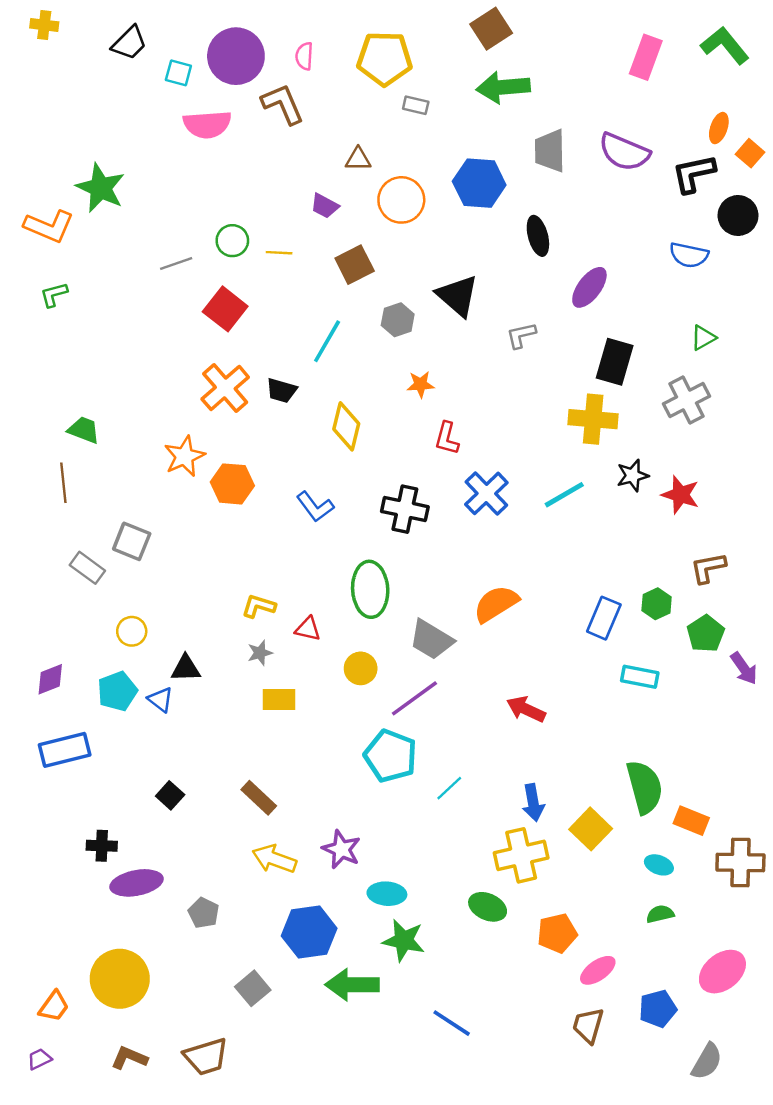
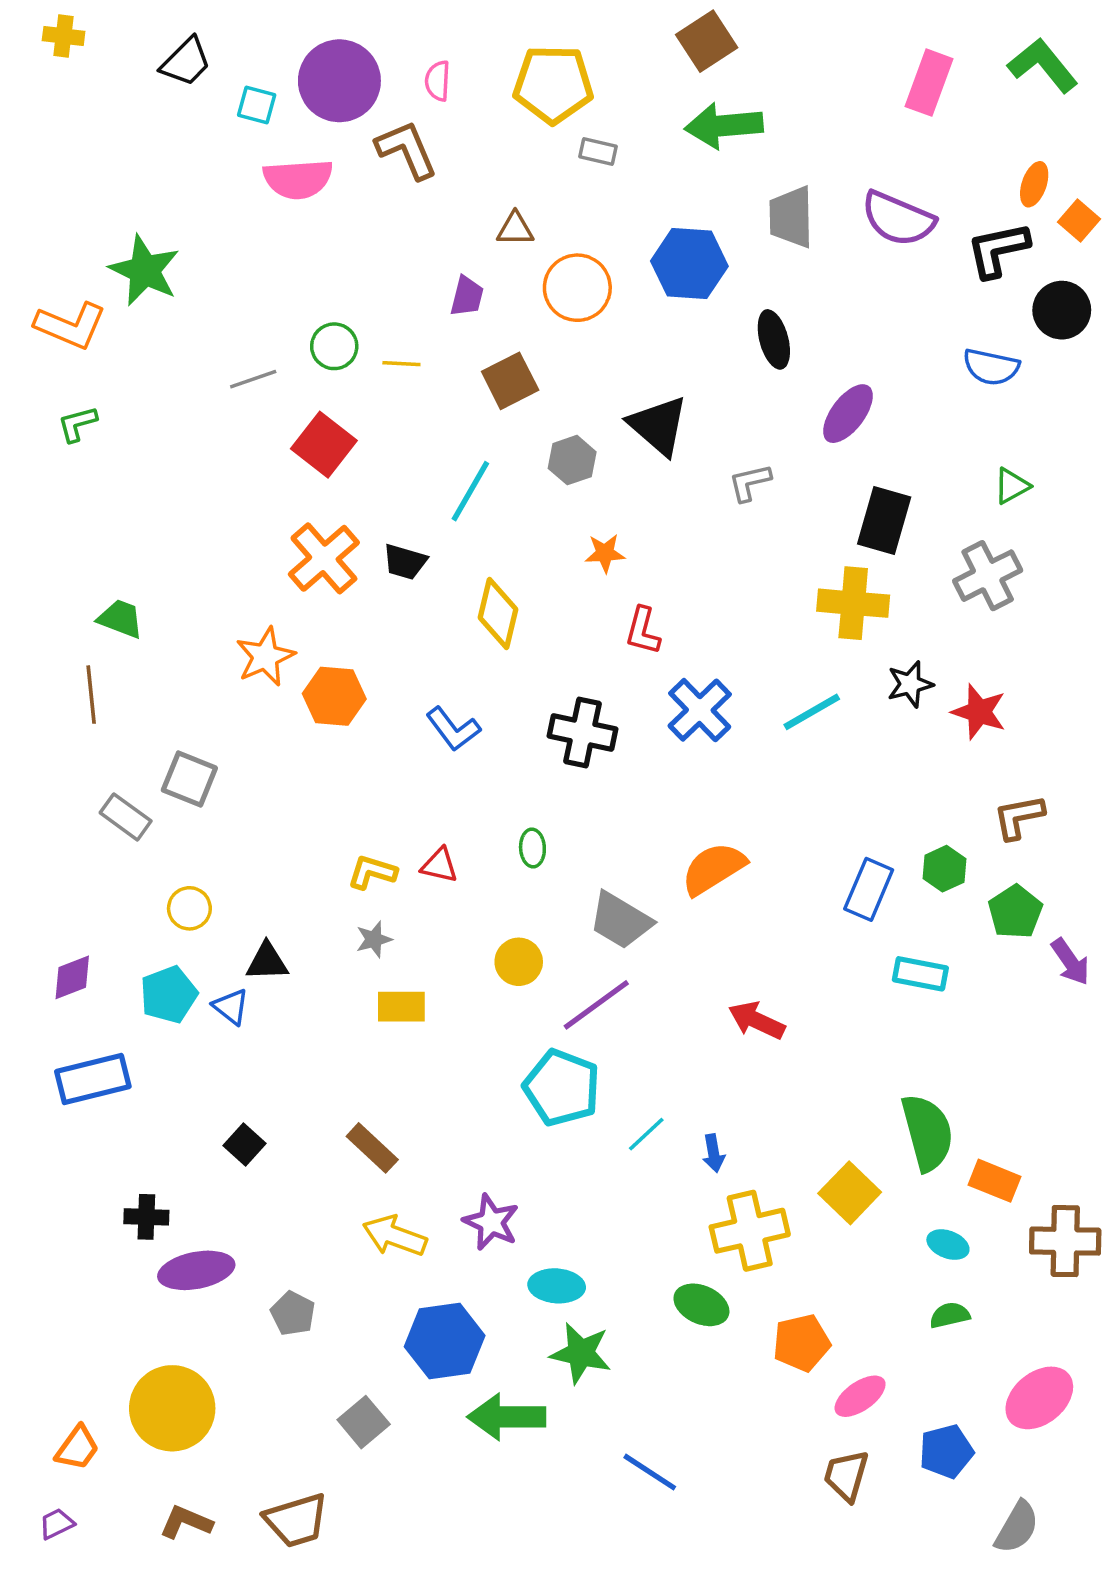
purple trapezoid: (325, 206) -> (467, 296), turned -104
green ellipse: (370, 589) -> (532, 848), size x0.5
red triangle: (308, 629) -> (439, 865), moved
blue arrow: (533, 803) -> (714, 1153), moved, size x0.7

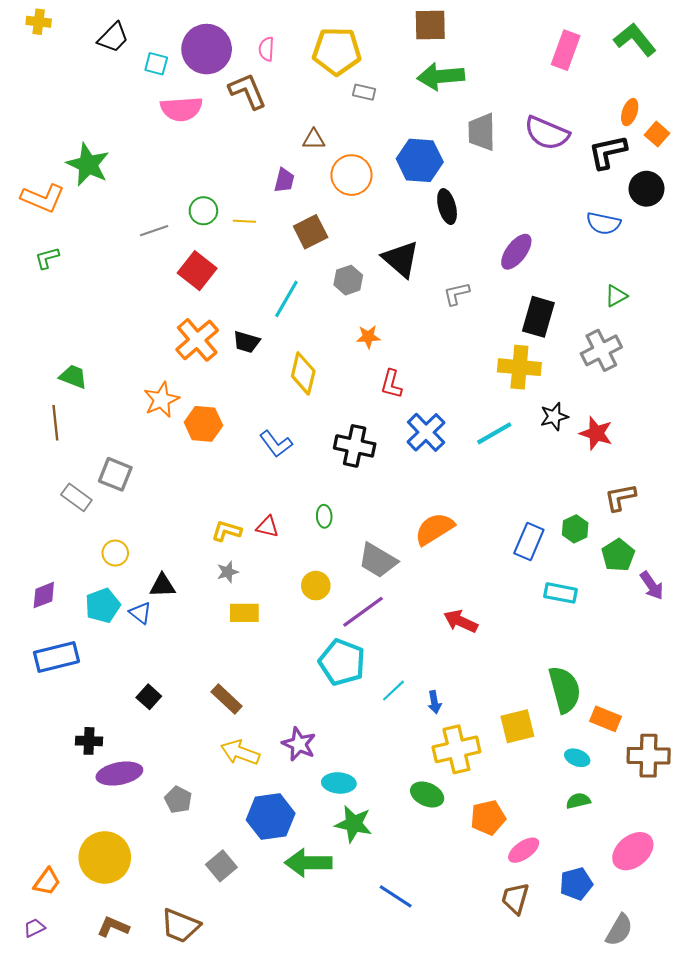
brown square: (707, 41) -> (430, 25), turned 32
black ellipse: (774, 339) -> (447, 207), moved
yellow square: (850, 1193) -> (517, 726), turned 32
brown trapezoid: (296, 1520) -> (180, 926), turned 39

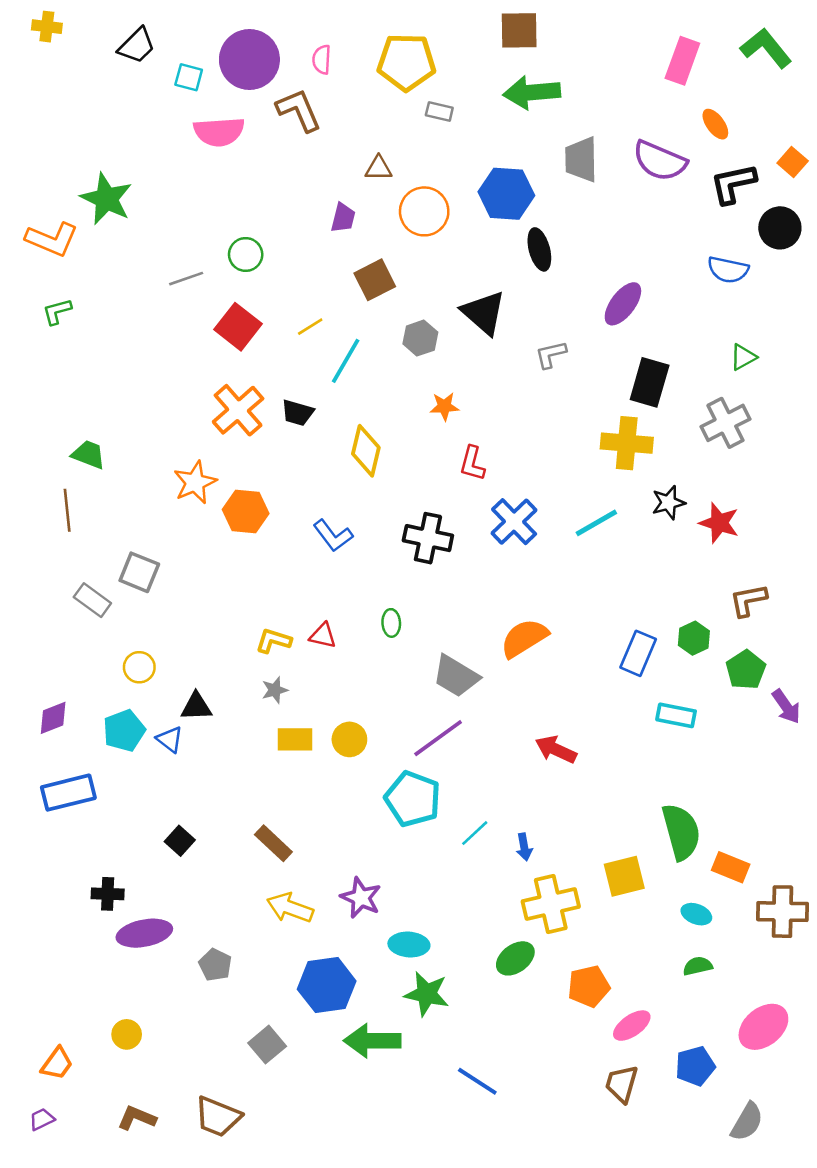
orange ellipse: (630, 112) -> (715, 124), moved, turned -55
yellow line: (244, 221) -> (310, 327), moved, turned -35
yellow circle: (316, 586) -> (349, 739), moved
green ellipse: (427, 794) -> (515, 958), turned -60
yellow circle: (105, 857) -> (127, 1034), size x0.5

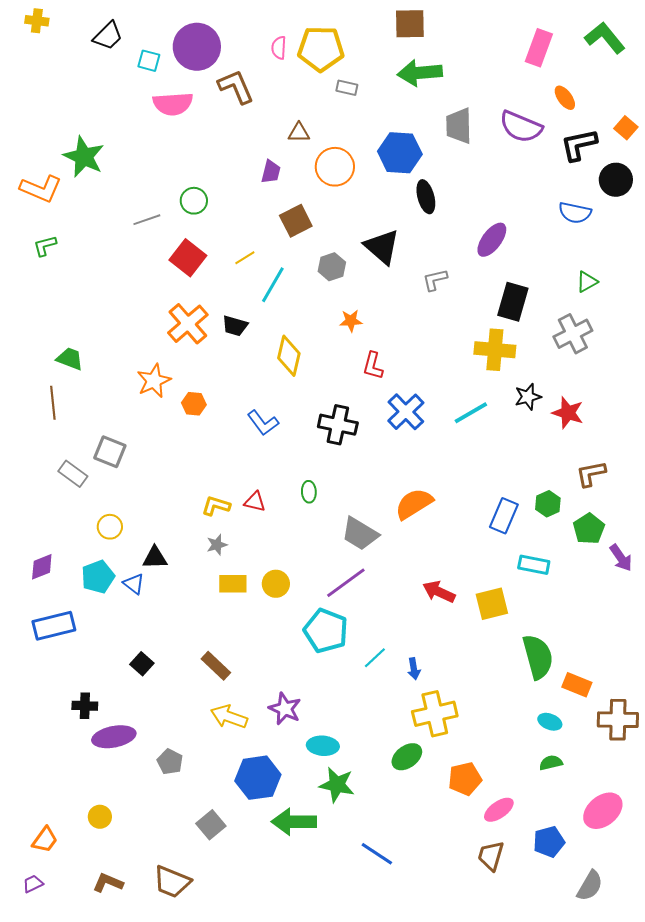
pink semicircle: (322, 60) -> (279, 48), moved
orange hexagon: (246, 512) -> (194, 404), size x0.7
yellow square: (624, 876) -> (492, 604), moved

